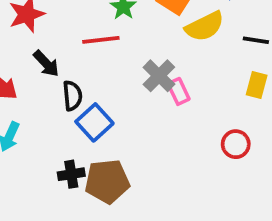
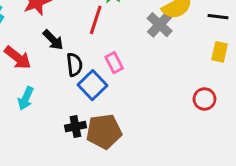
red line: (101, 40) -> (96, 20), turned -64
gray cross: (159, 76) -> (160, 25), moved
pink rectangle: (179, 91) -> (114, 63), moved

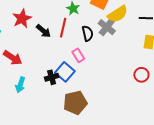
black arrow: (53, 40) -> (43, 31), moved
black semicircle: (74, 65) -> (88, 33), moved
black cross: (75, 127) -> (52, 77), moved

